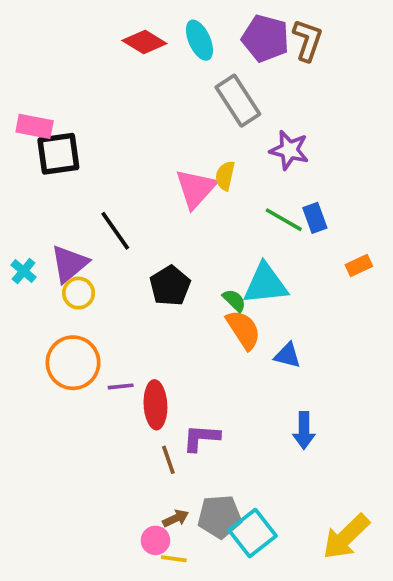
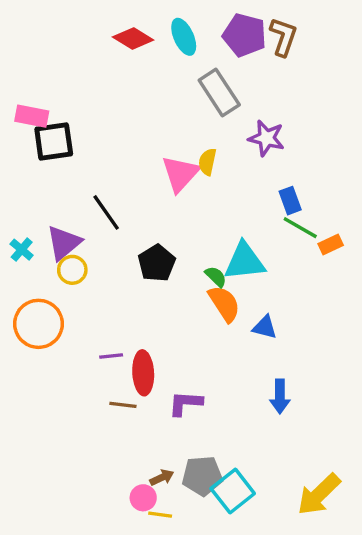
green line: (284, 220) -> (300, 228), moved
orange circle: (73, 363) -> (38, 324), moved
brown line: (168, 460) -> (123, 405), moved, turned -64

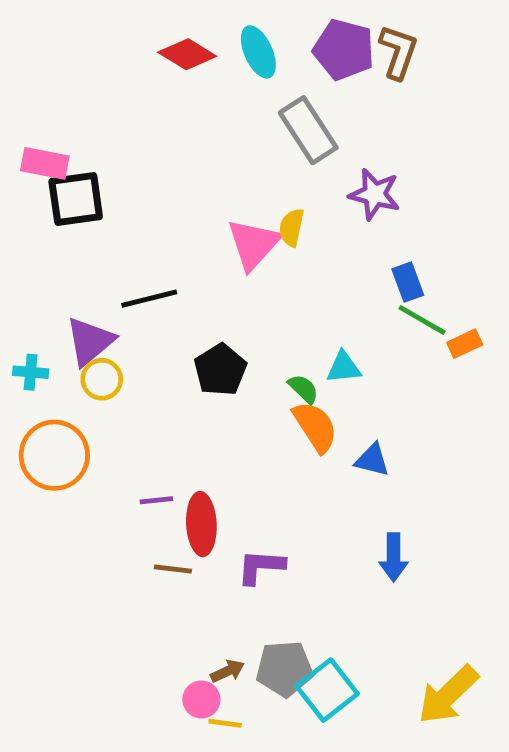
black line: (106, 212) -> (149, 299), turned -69
cyan cross: (22, 250) -> (31, 372), moved, turned -35
cyan triangle: (245, 261) -> (344, 367), size x0.6

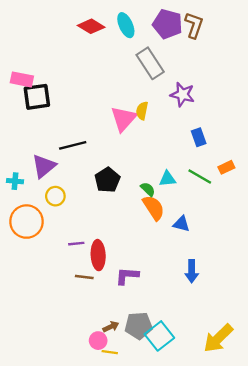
green line: (422, 320) -> (200, 177), moved
yellow circle: (102, 379) -> (55, 196), moved

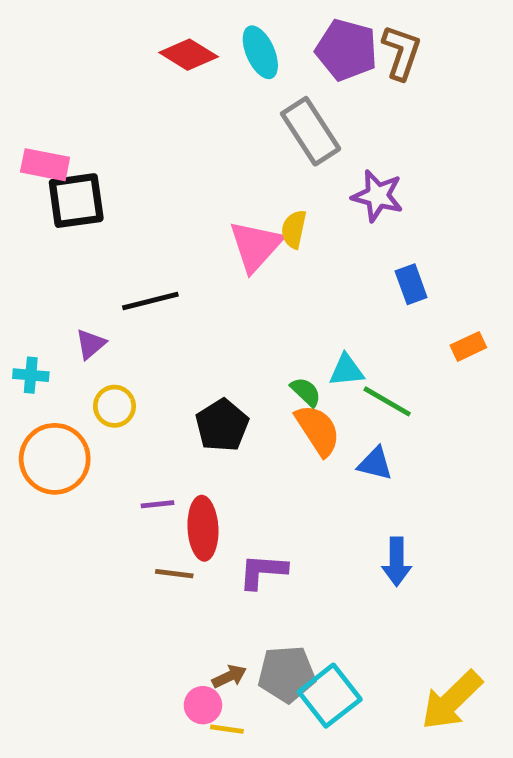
purple triangle: (44, 166) -> (91, 344), size x0.6
green line: (200, 177) -> (387, 401), moved
black pentagon: (107, 180) -> (222, 425), moved

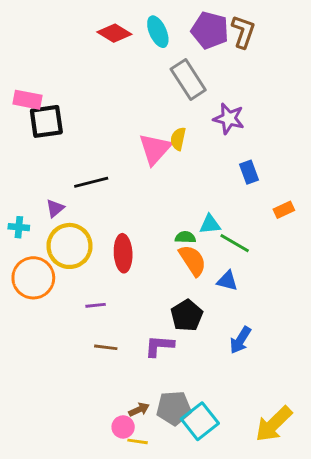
green semicircle: (306, 392) -> (185, 237), turned -42
yellow circle: (114, 406) -> (70, 246), size x1.8
black pentagon: (222, 425) -> (187, 315), moved
red ellipse: (203, 528) -> (123, 253), moved
blue arrow: (397, 562) -> (240, 340), turned 32

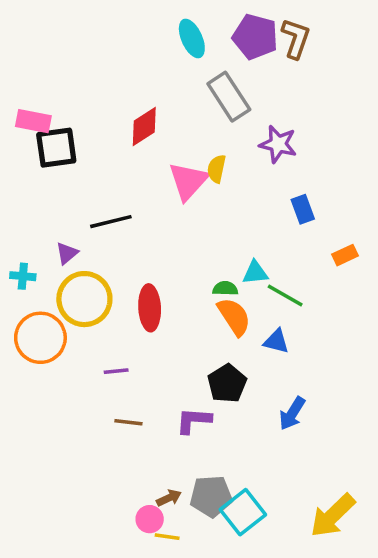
red diamond: (114, 33) -> (144, 127), moved, turned -64

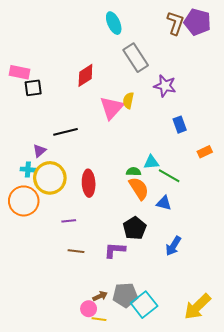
purple pentagon: (255, 37) -> (197, 22), moved
black square: (56, 148) -> (33, 88), size x0.7
cyan cross: (23, 276) -> (28, 170), moved

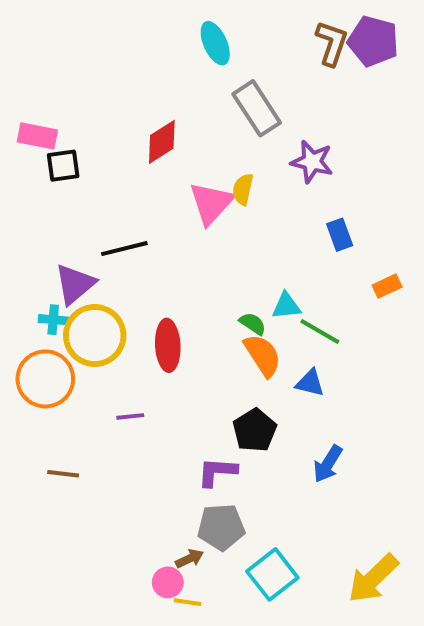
purple triangle: (39, 151) -> (75, 284), size x1.6
green semicircle: (134, 172) -> (253, 324), turned 32
brown line: (76, 251) -> (63, 474), moved
gray pentagon: (125, 295) -> (221, 527), moved

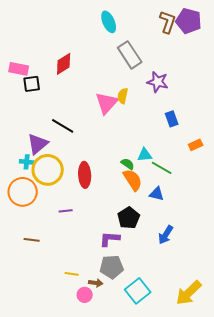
red diamond: (162, 142) -> (64, 64), moved
black line: (124, 249) -> (63, 126), turned 45
brown arrow: (190, 559) -> (96, 283), turned 32
yellow line: (188, 602) -> (72, 274), moved

